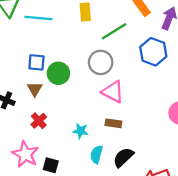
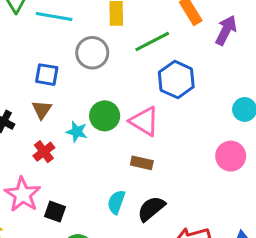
blue hexagon: (153, 52) -> (176, 80), moved
gray circle: (101, 62) -> (92, 53), moved
green circle: (58, 73) -> (105, 116), moved
cyan star: (81, 131) -> (77, 132), moved

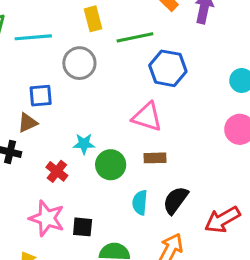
green line: (152, 42) -> (135, 37), turned 30
brown triangle: (42, 110) -> (28, 123), moved, turned 45
green circle: (105, 116) -> (111, 165), moved

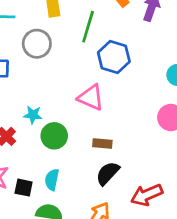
green line: (135, 37) -> (88, 27), turned -68
brown rectangle: (155, 158) -> (102, 143), moved
cyan semicircle: (140, 203) -> (52, 180), moved

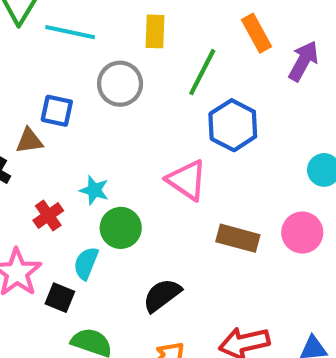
brown rectangle: (102, 143) -> (238, 238), moved, size x1.4
black semicircle: (108, 173) -> (162, 295), moved
cyan semicircle: (52, 180) -> (86, 263), moved

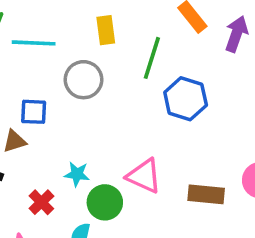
pink triangle: (187, 180) -> (144, 176), moved

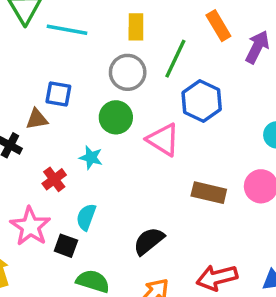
gray circle: (84, 80) -> (128, 72), moved
pink triangle: (144, 176) -> (163, 140), moved
green circle: (105, 202) -> (116, 117), moved

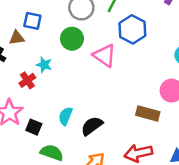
cyan star: (91, 158) -> (44, 65), moved
brown rectangle: (209, 193) -> (148, 114), moved
cyan semicircle: (86, 217) -> (66, 116), moved

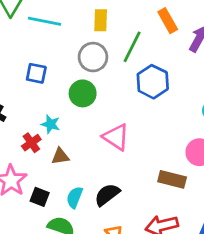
brown triangle: (17, 38) -> (60, 156), moved
pink triangle: (104, 55) -> (116, 137), moved
cyan semicircle: (66, 116) -> (75, 197), moved

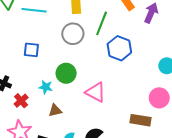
green circle: (83, 93) -> (66, 73), moved
red cross: (31, 143) -> (21, 101), moved

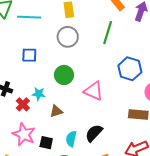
green line: (102, 23) -> (108, 33), moved
blue hexagon: (119, 48) -> (130, 69), moved
cyan star: (46, 87) -> (39, 94), moved

